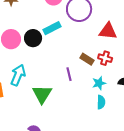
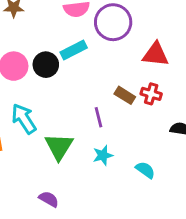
cyan arrow: (18, 75) -> (24, 119), turned -55
cyan star: (99, 83) -> (103, 155), moved
cyan semicircle: (101, 102) -> (145, 170), moved, turned -56

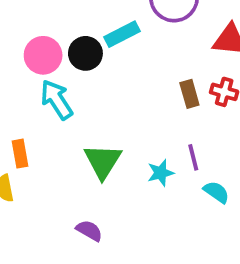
brown rectangle: (125, 95) -> (189, 94), turned 42
purple line: (98, 117) -> (193, 157), moved
cyan arrow: (24, 119) -> (57, 100), moved

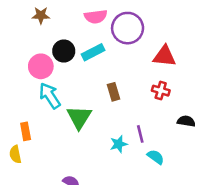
black circle: (85, 53) -> (64, 51), moved
brown rectangle: (189, 94) -> (114, 92), moved
green triangle: (103, 161) -> (79, 117), moved

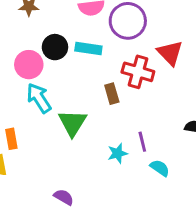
cyan rectangle: (93, 52) -> (88, 49), turned 35
red triangle: (165, 56) -> (170, 53), turned 40
red cross: (161, 91) -> (138, 72), moved, size x1.5

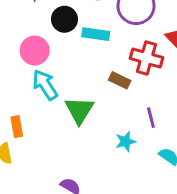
black circle: (55, 47) -> (64, 19), moved
brown rectangle: (112, 94) -> (120, 80), turned -48
purple line: (142, 142) -> (151, 118), moved

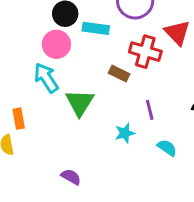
pink circle: (35, 51) -> (56, 44), moved

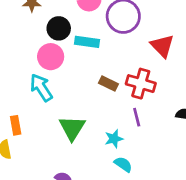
red cross: (145, 52) -> (141, 84), moved
green triangle: (80, 103) -> (72, 128), moved
cyan semicircle: (167, 148) -> (123, 164), moved

